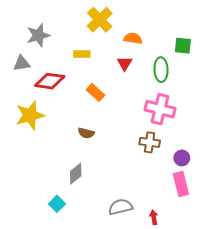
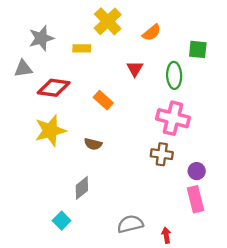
orange semicircle: (133, 38) -> (152, 33), moved, turned 132
yellow rectangle: (82, 54) -> (82, 48), moved
yellow star: (30, 115) -> (50, 131), moved

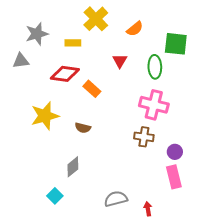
green square: (198, 49) -> (176, 44), size x1.4
red diamond: (54, 88) -> (65, 74), moved

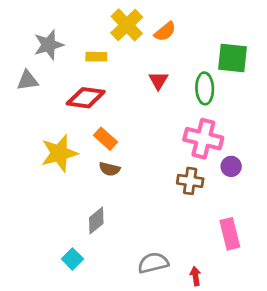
orange semicircle: (135, 29) -> (165, 32), moved
orange rectangle: (92, 89) -> (106, 139), moved
purple circle: (175, 152) -> (231, 166), moved

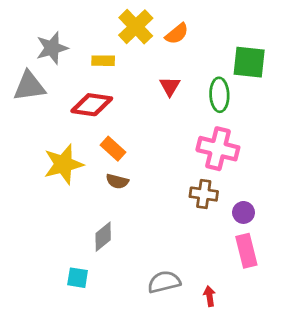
gray triangle: (28, 80) -> (29, 86), size x1.4
purple circle: (231, 166) -> (243, 212), moved
cyan square: (72, 259) -> (78, 278), turned -36

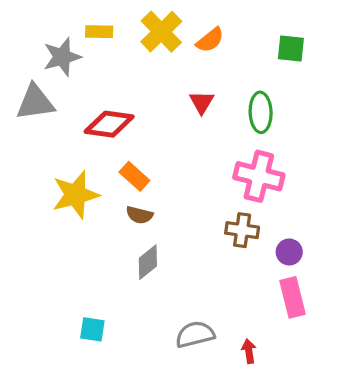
yellow rectangle: (103, 61) -> (99, 32), moved
green square: (249, 62) -> (291, 48), moved, size x0.7
gray diamond: (103, 237) -> (148, 262), moved

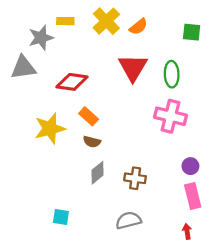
red triangle: (202, 102) -> (133, 68), size x1.8
brown cross: (242, 230) -> (135, 178), moved
red arrow: (249, 351) -> (187, 231), moved

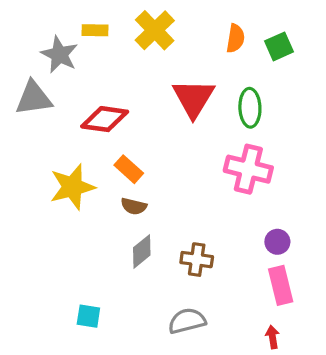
orange semicircle: (138, 27) -> (235, 38), moved, turned -42
green square: (192, 32) -> (279, 46), turned -30
gray star: (41, 38) -> (59, 55), turned -30

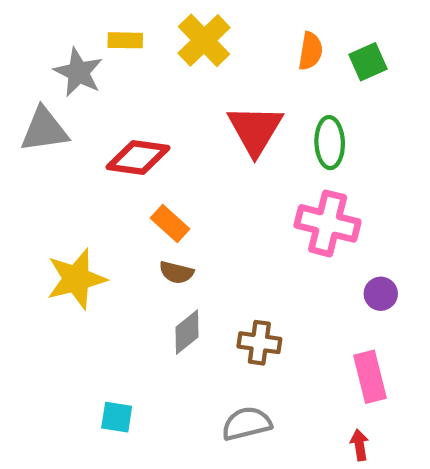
yellow star: (72, 187) -> (76, 279), moved
purple circle: (277, 242) -> (381, 294), moved

